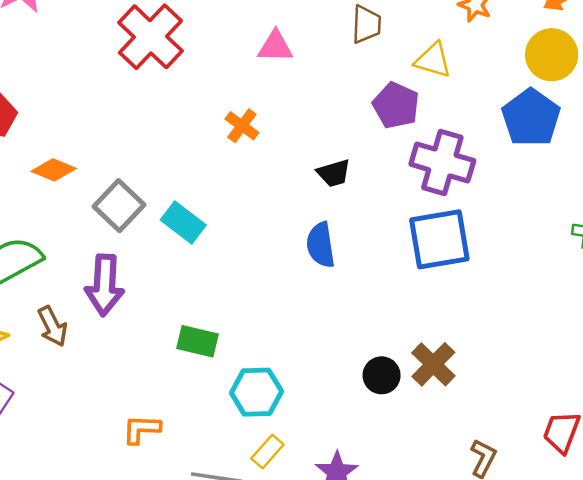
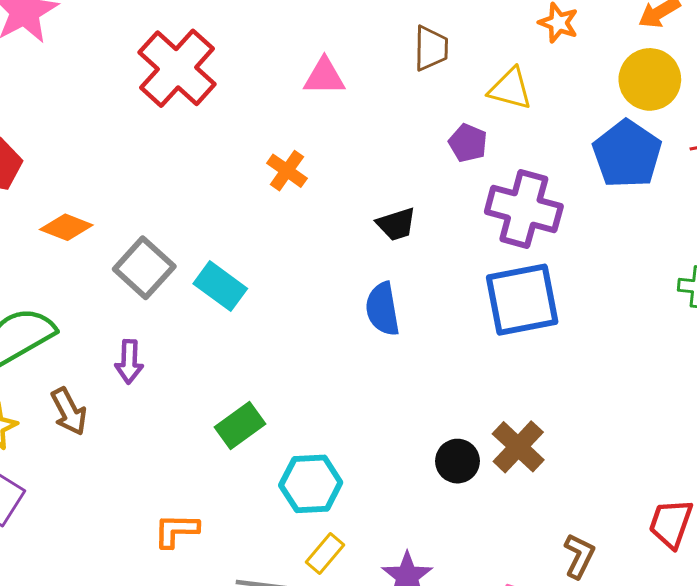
purple pentagon: (396, 105) -> (468, 143), size x0.7
purple arrow: (105, 285) -> (129, 362), size x0.6
green rectangle: (198, 341) -> (240, 425), turned -48

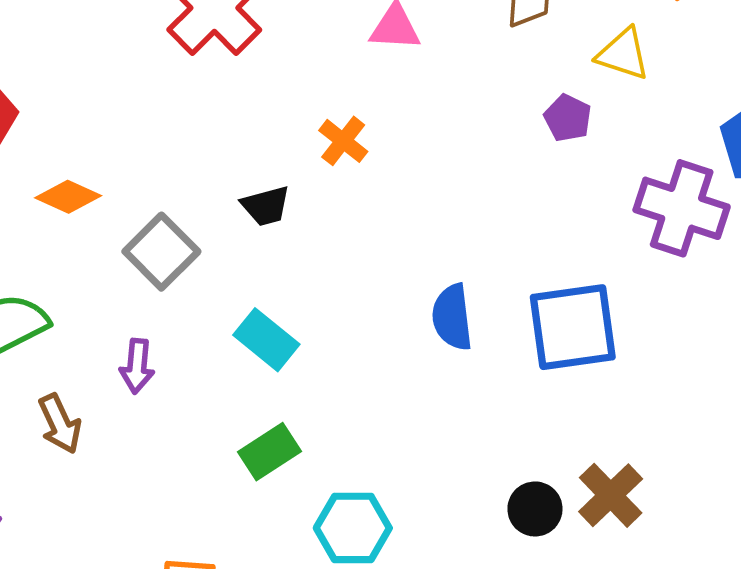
purple cross: (524, 209) -> (682, 208), moved
black trapezoid: (396, 224) -> (266, 206), moved
cyan rectangle: (220, 286) -> (266, 340), moved
blue square: (522, 300) -> (573, 327), moved

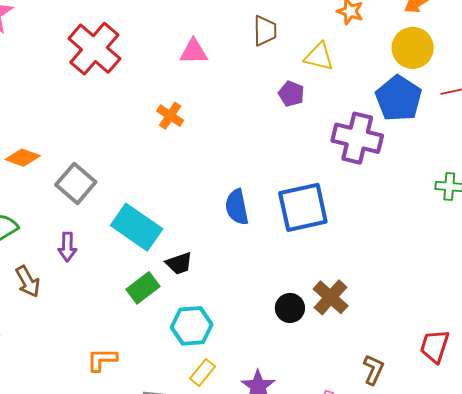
black trapezoid: (266, 206) -> (179, 263), moved
cyan rectangle: (266, 340) -> (137, 227), size x1.4

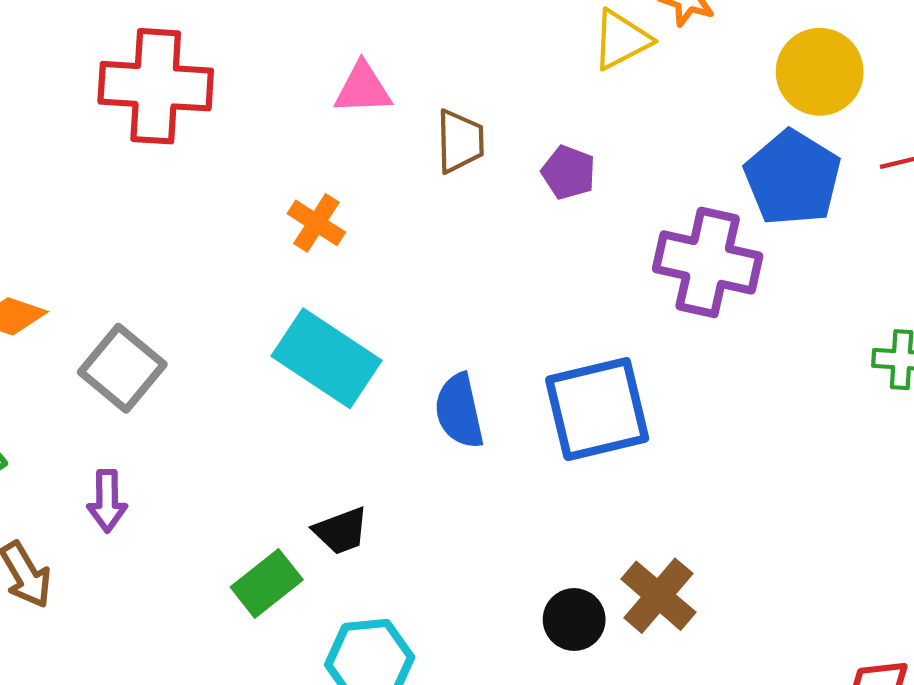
brown trapezoid: (265, 31) -> (460, 141), moved
red cross: (94, 49) -> (156, 86), turned -36
yellow triangle: (319, 57) -> (621, 40), moved, turned -40
cyan rectangle: (137, 227) -> (327, 358), moved

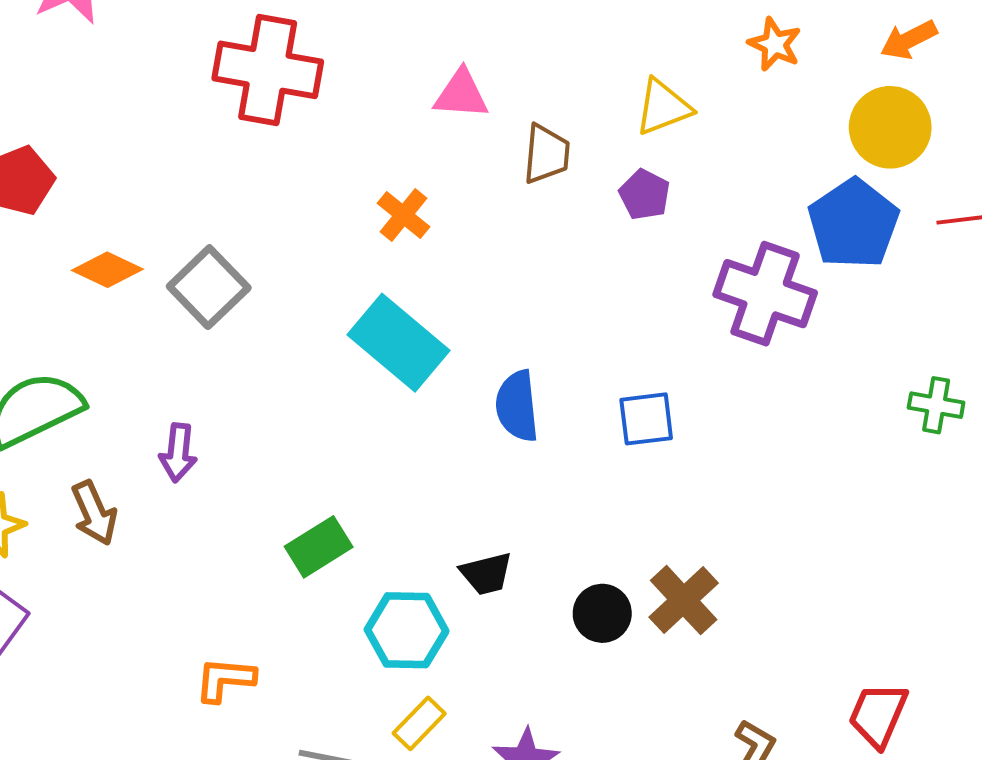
yellow triangle: (621, 40) -> (663, 107), moved
gray square: (122, 368) -> (209, 287), moved
blue square: (597, 409) -> (646, 419), size x0.6
black trapezoid: (341, 531) -> (486, 574), moved

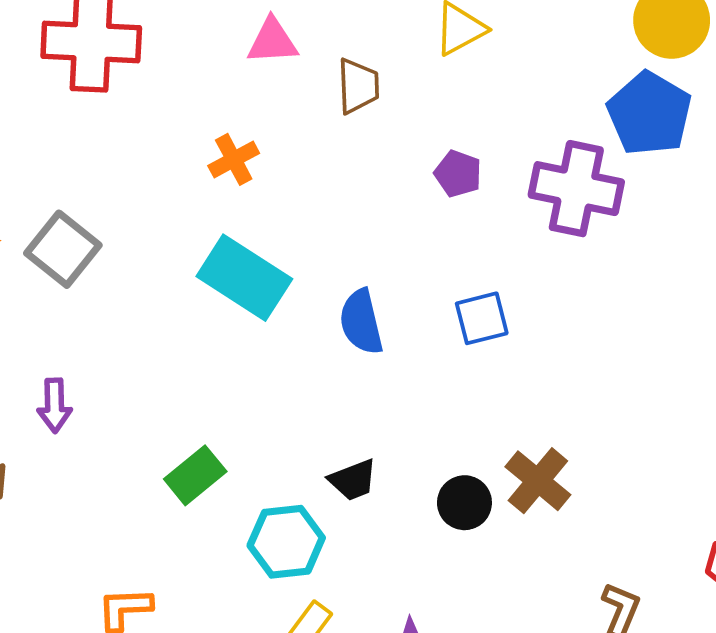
purple pentagon: (645, 195) -> (458, 174), moved
orange cross: (403, 215) -> (234, 159), turned 30

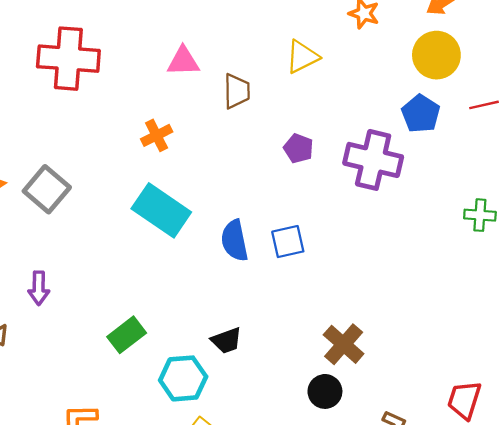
blue pentagon: (649, 114) -> (421, 114), size x0.7
blue square: (482, 318) -> (288, 242), moved
black circle: (464, 503) -> (325, 391), moved

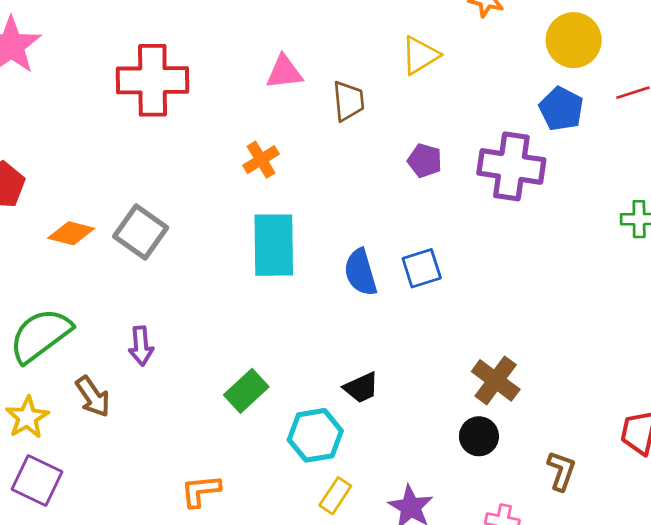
cyan rectangle: (161, 210) -> (274, 245), turned 60

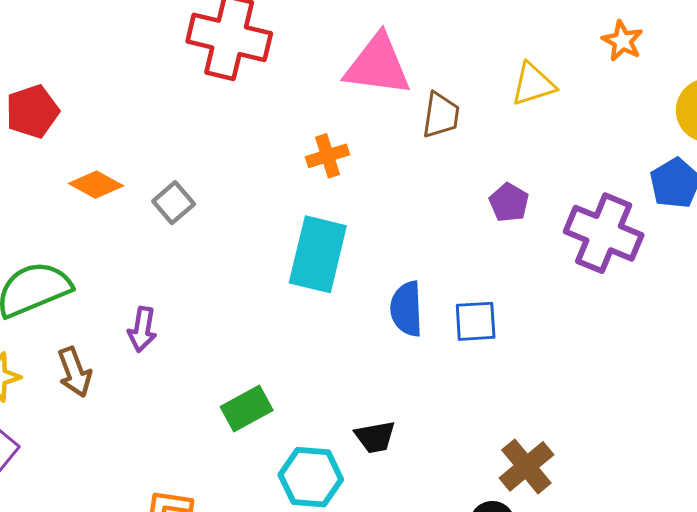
pink triangle: (284, 72) -> (378, 65), size x1.6
gray square: (141, 232) -> (174, 203), size x0.7

